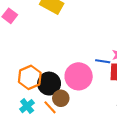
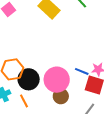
brown circle: (61, 98) -> (61, 96), moved

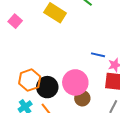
blue line: (82, 71) -> (98, 55), moved

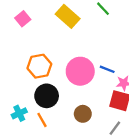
orange hexagon: (30, 80) -> (39, 66), moved
pink circle: (75, 82) -> (80, 71), moved

